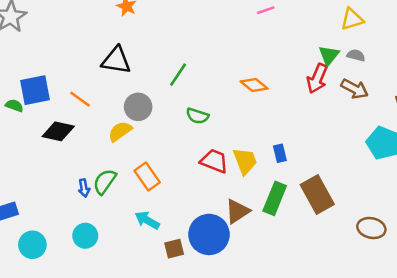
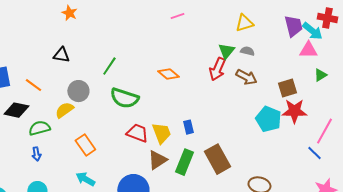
black triangle: (116, 60) -> (61, 55), size x0.7
green semicircle: (197, 116) -> (124, 98), size x1.6
green semicircle: (105, 182) -> (39, 128), moved, turned 40
brown triangle: (237, 211) -> (157, 160), moved

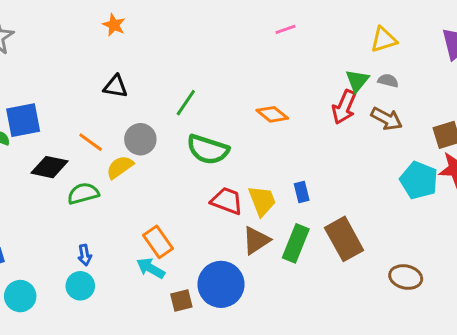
orange star: (69, 13) -> (114, 25), moved
orange line: (33, 85) -> (91, 142), moved
orange rectangle: (85, 145) -> (158, 242), moved
blue arrow: (36, 154) -> (85, 255), moved

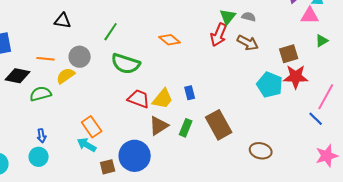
orange line: (91, 142) -> (46, 59), turned -30
yellow trapezoid: (262, 201) -> (163, 99), turned 60
green rectangle: (296, 243) -> (186, 128), size x0.7

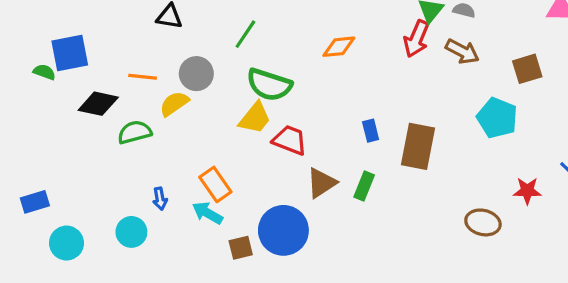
orange diamond: (170, 40) -> (339, 47), turned -45
red star: (296, 77) -> (527, 191), moved, size x0.7
yellow trapezoid: (163, 99) -> (255, 118), moved
brown rectangle: (219, 125) -> (418, 146), moved, turned 40
blue arrow: (42, 136) -> (160, 199), moved

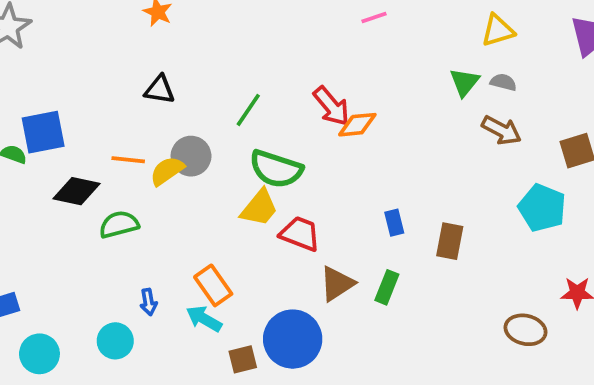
red arrow: (416, 39) -> (331, 106), moved, turned -63
yellow semicircle: (174, 104) -> (167, 171), moved
brown rectangle: (418, 146) -> (450, 241), size x0.7

